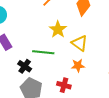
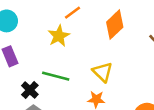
yellow star: (58, 29) -> (59, 36), moved

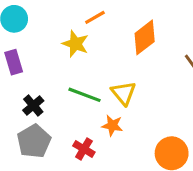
yellow star: (59, 36) -> (75, 44), turned -30
green line: (56, 76) -> (85, 95), moved

